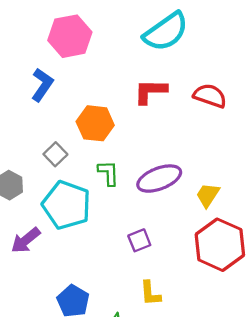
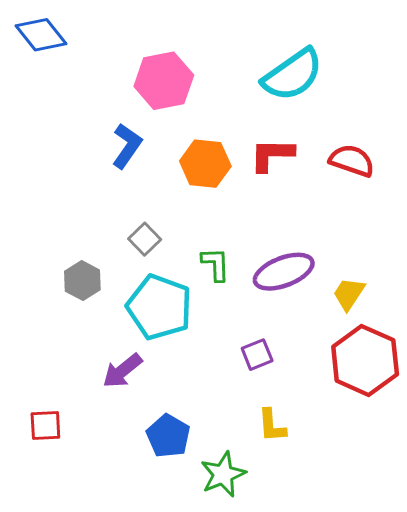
orange hexagon: (95, 123) -> (205, 164), moved
purple arrow: (26, 240) -> (122, 371), moved

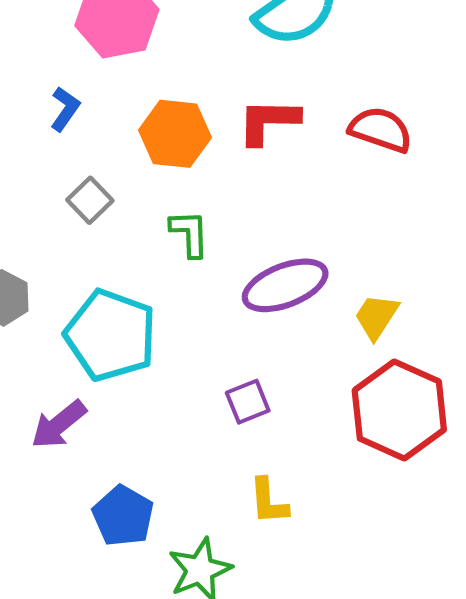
blue L-shape: (127, 146) -> (65, 109), size x0.7
gray square: (145, 239) -> (90, 200), moved
green L-shape: (216, 264) -> (190, 233), moved

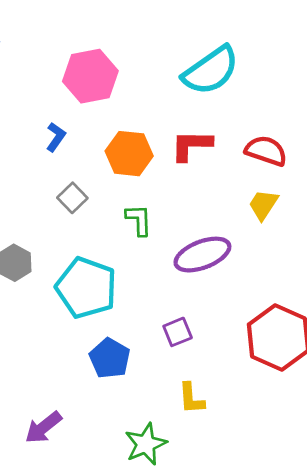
yellow trapezoid: (376, 317) -> (263, 205), moved
purple arrow: (59, 425) -> (43, 427), moved
blue pentagon: (123, 516) -> (110, 358), moved

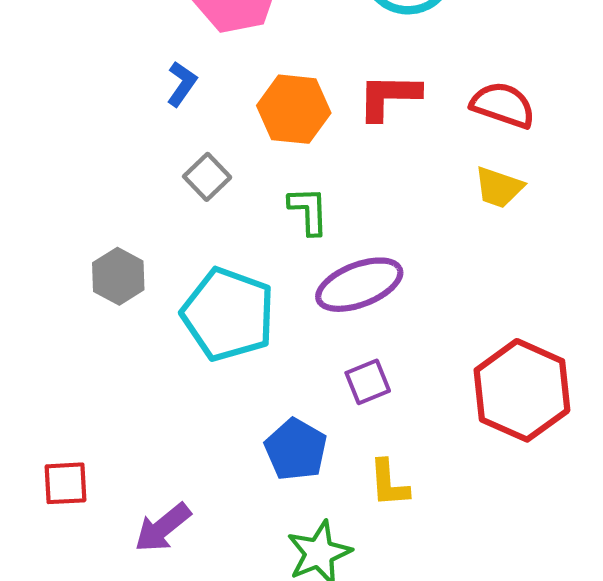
yellow trapezoid: (263, 205) -> (499, 187), turned -104
purple ellipse: (202, 255) -> (359, 285), moved
blue pentagon: (110, 358) -> (296, 449), moved

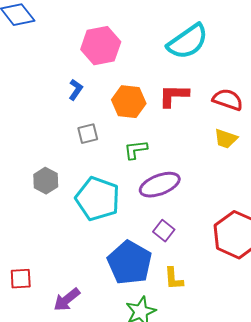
gray square: (207, 177) -> (88, 134), turned 30
green L-shape: (309, 211) -> (136, 150), turned -95
purple square: (368, 382) -> (164, 231), turned -30
blue pentagon: (296, 449) -> (130, 263), size x1.5

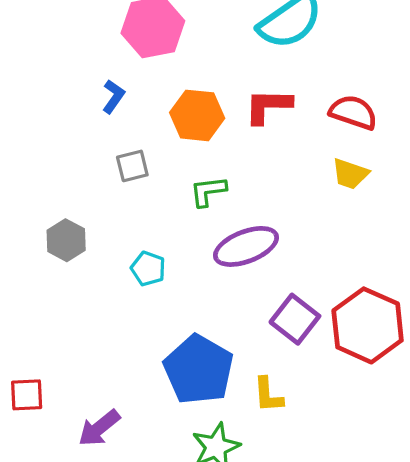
cyan pentagon: (98, 199) -> (148, 269), size x0.5
purple square: (164, 231) -> (295, 319), moved, size x1.4

